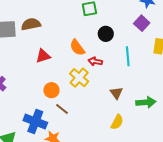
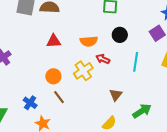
orange semicircle: (77, 48) -> (89, 41), turned -72
green arrow: (146, 102) -> (142, 111), turned -42
blue cross: (35, 121) -> (30, 103), size x0.6

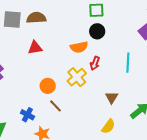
black circle: (120, 35) -> (97, 31), moved
red triangle: (54, 41) -> (35, 48), moved
red arrow: (103, 59) -> (95, 63), turned -88

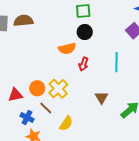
red triangle: (35, 48) -> (15, 95), moved
yellow cross: (77, 77) -> (58, 89), moved
blue cross: (27, 115) -> (27, 118), moved
yellow semicircle: (108, 126) -> (66, 124), moved

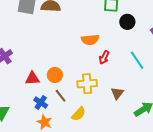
black circle: (85, 32) -> (127, 22), moved
cyan line: (117, 62) -> (137, 60), turned -42
yellow cross: (58, 89) -> (87, 84), moved, turned 30

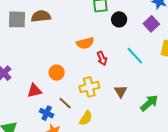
red arrow: (104, 57) -> (102, 58), turned -40
orange circle: (55, 75) -> (57, 73), moved

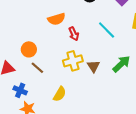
yellow cross: (89, 87) -> (73, 61), moved
brown line: (65, 103) -> (37, 68), moved
green arrow: (149, 103) -> (121, 64), moved

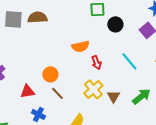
yellow cross: (73, 61) -> (93, 89), turned -30

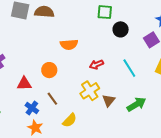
orange semicircle: (80, 46) -> (69, 45), moved
red arrow: (96, 62) -> (96, 64), turned 80
brown line: (57, 93) -> (52, 99), moved

